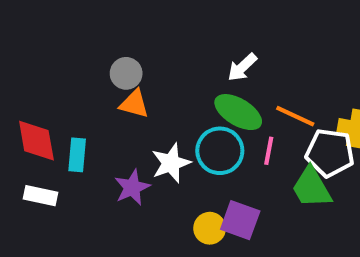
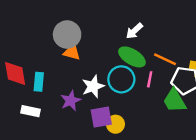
gray circle: (126, 73) -> (67, 35), size x1.5
white rectangle: (41, 196) -> (30, 111), moved
purple square: (240, 220) -> (101, 117), moved, turned -30

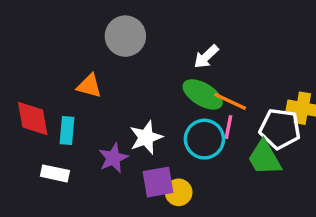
gray circle: (67, 35) -> (125, 36), moved
orange triangle: (72, 52) -> (89, 86), moved
orange line: (165, 59) -> (230, 101), moved
cyan circle: (121, 79) -> (204, 139), moved

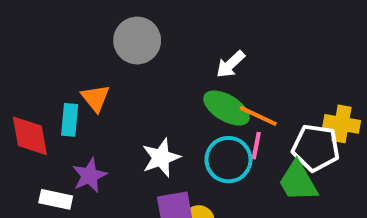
orange triangle: (89, 86) -> (95, 98), turned 36
cyan rectangle: (67, 131) -> (70, 120), moved
purple star: (113, 158) -> (89, 175), moved

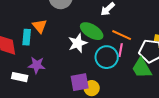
green ellipse: (226, 108) -> (92, 31), moved
white star: (161, 158) -> (78, 43), moved
purple star: (89, 175) -> (37, 65), turned 30

